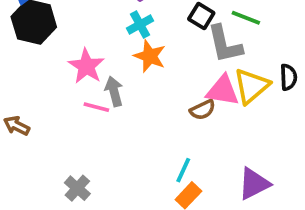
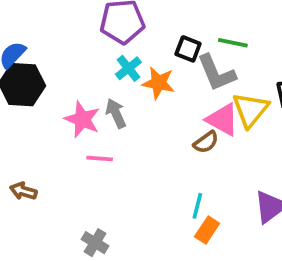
orange star: (150, 56) -> (159, 83), moved
gray arrow: (114, 91) -> (116, 113), moved
pink triangle: (223, 91) -> (223, 120), turned 30

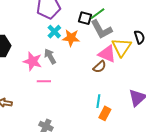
green line: (233, 43) -> (98, 14), moved, turned -42

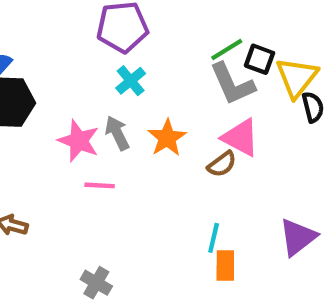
black square: (85, 18) -> (259, 59), moved
orange star: (71, 38) -> (167, 138), moved, turned 30
yellow triangle: (121, 47) -> (297, 77), moved
orange rectangle: (105, 113) -> (225, 265), turned -32

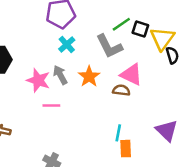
gray L-shape: (232, 84) -> (109, 46), moved
brown semicircle: (222, 164) -> (121, 90), turned -133
purple triangle: (298, 237) -> (167, 131), turned -35

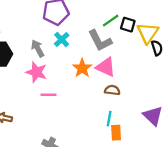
gray arrow: (60, 75) -> (38, 48), moved
pink triangle: (131, 75) -> (106, 67), moved
brown semicircle: (121, 90) -> (112, 90), moved

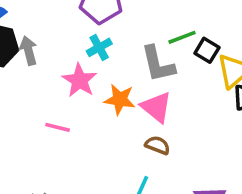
gray arrow: (38, 48) -> (28, 51), moved
orange star: (82, 68) -> (120, 99), turned 30
pink star: (36, 72) -> (80, 80), moved

